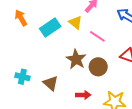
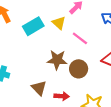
brown star: (76, 59) -> (57, 60), turned -30
brown triangle: (51, 83) -> (39, 88), moved

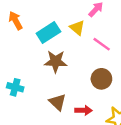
brown star: (57, 60) -> (56, 61), moved

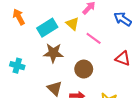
brown circle: (101, 79) -> (84, 69), moved
cyan cross: (15, 87) -> (17, 66), moved

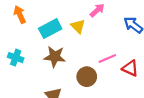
pink line: (94, 38) -> (107, 59), moved, turned -63
cyan cross: (17, 66) -> (16, 58), moved

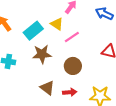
pink line: (107, 59) -> (72, 37), moved

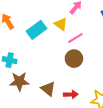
brown star: (42, 54) -> (19, 81), moved
brown circle: (73, 66) -> (74, 59), moved

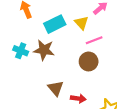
brown star: (19, 81) -> (44, 50), moved

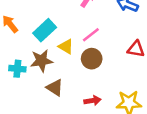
yellow triangle: (81, 23) -> (66, 47), moved
brown triangle: (56, 88) -> (55, 88), moved

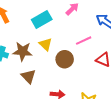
cyan rectangle: (45, 30) -> (42, 19), moved
pink line: (91, 35) -> (84, 41), moved

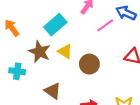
pink line: (84, 41) -> (105, 25), moved
brown star: (23, 51) -> (40, 52), moved, turned 30

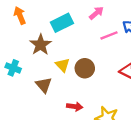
yellow triangle: (65, 51) -> (63, 65), moved
cyan cross: (17, 71) -> (13, 68), moved

